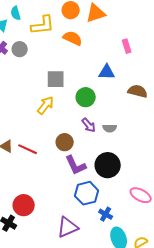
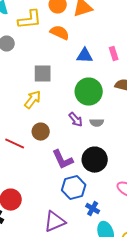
pink rectangle: (127, 46) -> (114, 54), moved
blue triangle: (107, 72) -> (85, 56), moved
green circle: (86, 97) -> (89, 92), moved, size x1.4
brown circle: (65, 142) -> (41, 132), moved

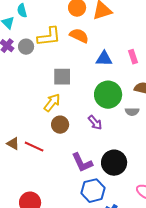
yellow L-shape: (30, 20) -> (49, 37), moved
gray semicircle: (97, 123) -> (132, 112), moved
brown circle: (41, 132) -> (60, 125), moved

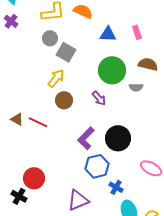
gray circle: (26, 47) -> (50, 38), moved
gray square: (62, 77) -> (66, 52), turned 30
purple L-shape: (82, 163) -> (86, 138), turned 70

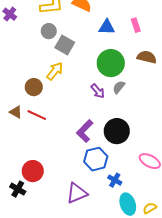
gray semicircle: (136, 87) -> (119, 87), moved, turned 128
brown circle: (64, 100) -> (34, 87), moved

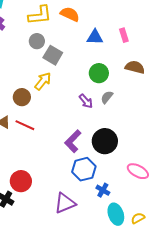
green circle: (111, 63) -> (99, 73), size x0.7

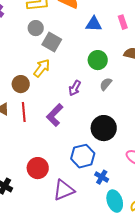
purple arrow: (86, 101) -> (75, 88), moved, turned 70
red line: (25, 125) -> (24, 112), turned 60
purple L-shape: (73, 141) -> (55, 115), moved
red circle: (21, 181) -> (38, 168), moved

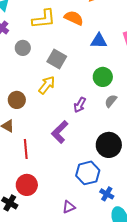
gray circle: (36, 28) -> (23, 48), moved
brown circle: (21, 84) -> (17, 100), moved
red line: (24, 112) -> (26, 149), moved
red circle: (38, 168) -> (27, 185), moved
purple triangle: (64, 190) -> (69, 207), size x0.6

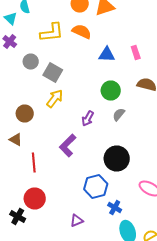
gray square: (57, 59) -> (53, 72), moved

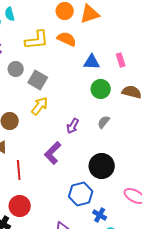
green circle: (111, 90) -> (101, 89), moved

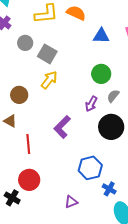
green circle: (101, 89) -> (101, 74), moved
purple arrow: (73, 126) -> (91, 104), moved
black circle: (102, 166) -> (111, 127), moved

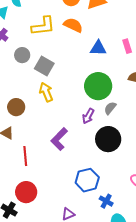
green circle: (101, 74) -> (98, 86), size x1.4
yellow arrow: (49, 80) -> (46, 92), turned -60

